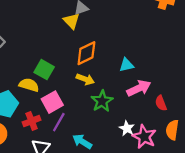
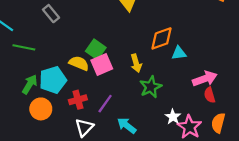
orange diamond: (86, 53) -> (162, 38), moved
yellow arrow: (85, 79) -> (136, 63), turned 48
pink arrow: (139, 88) -> (205, 79), moved
pink square: (52, 102) -> (102, 65), moved

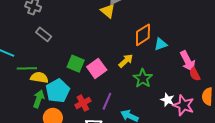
green square: (96, 49) -> (76, 64), moved
yellow semicircle: (79, 63) -> (39, 78), moved
yellow arrow: (136, 63) -> (126, 61), turned -105
pink arrow: (205, 79) -> (188, 61), turned 95

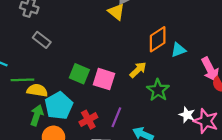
pink square: (97, 68) -> (104, 79), turned -36

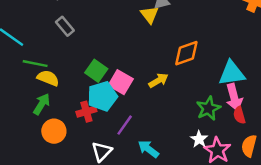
cyan triangle: (178, 50) -> (232, 73), moved, size x1.6
green star: (158, 90) -> (208, 108), moved
cyan pentagon: (59, 106) -> (102, 96), moved
red cross: (88, 120) -> (86, 112), moved

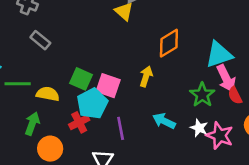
yellow semicircle: (48, 78) -> (48, 94), moved
yellow arrow: (158, 80) -> (146, 76), turned -30
purple line: (125, 125) -> (121, 128), turned -35
cyan arrow: (148, 149) -> (164, 121), moved

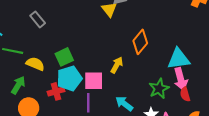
orange diamond: (169, 43) -> (140, 42), turned -30
green square: (81, 79) -> (64, 57), turned 30
pink square: (108, 86) -> (94, 81), moved, turned -30

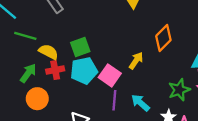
pink square: (94, 81) -> (110, 75), turned 30
red cross: (56, 91) -> (55, 70), moved
purple line: (88, 103) -> (114, 100), moved

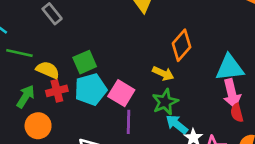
yellow arrow: (136, 61) -> (163, 73), moved, turned 84
green star: (179, 90) -> (165, 102), moved
cyan arrow: (140, 103) -> (177, 124), moved

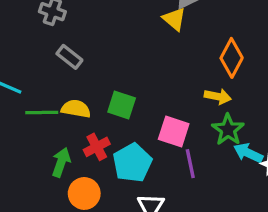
green square: (85, 62) -> (122, 105), turned -35
yellow semicircle: (48, 70) -> (76, 109), moved
cyan pentagon: (91, 89) -> (132, 163), moved

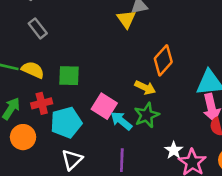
green square: (122, 105) -> (69, 76), turned -30
cyan arrow: (248, 153) -> (121, 121), moved
purple line: (190, 164) -> (122, 160), moved

